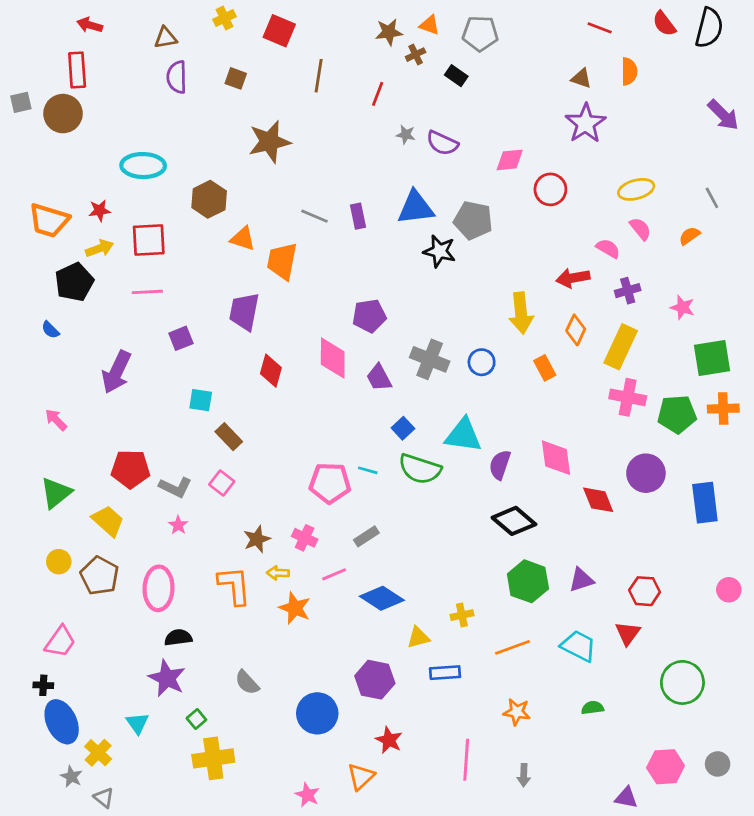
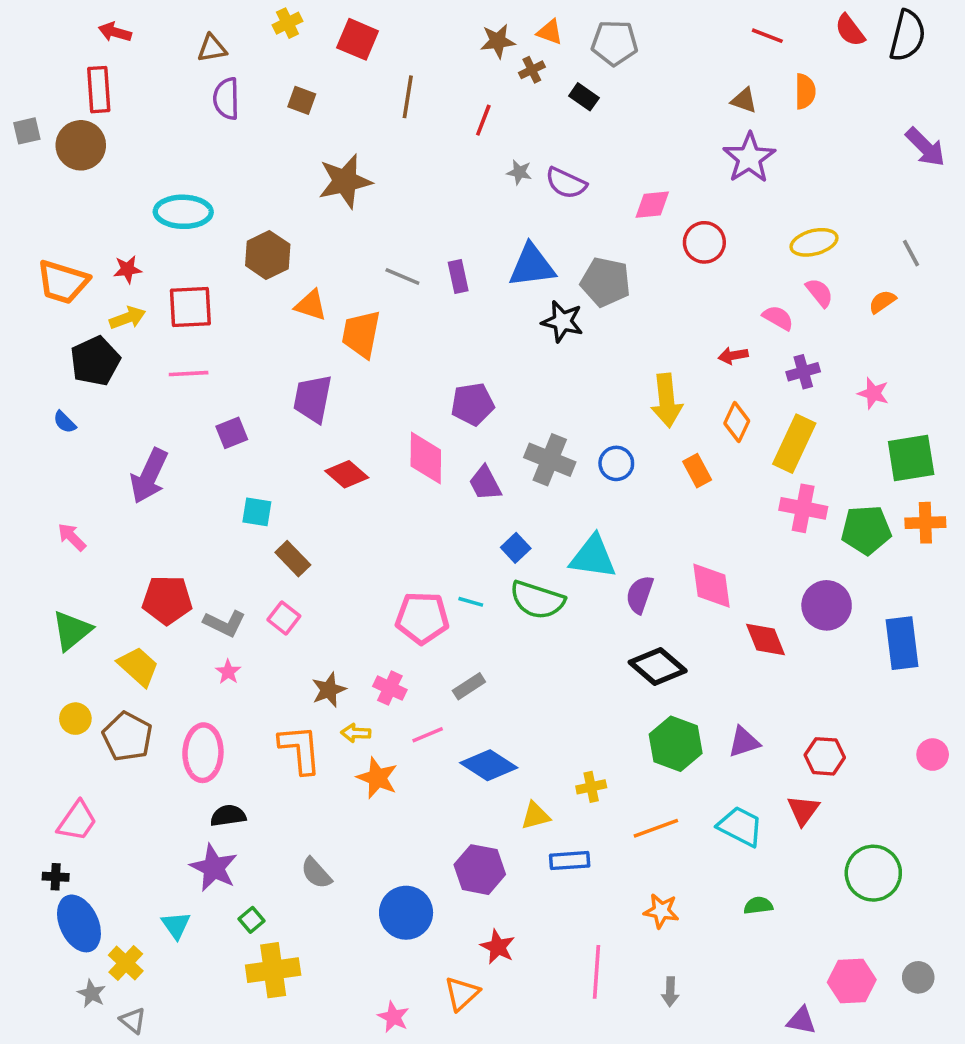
red arrow: (573, 278) -> (733, 356), size x0.7
red diamond: (271, 371) -> (347, 474), turned -64

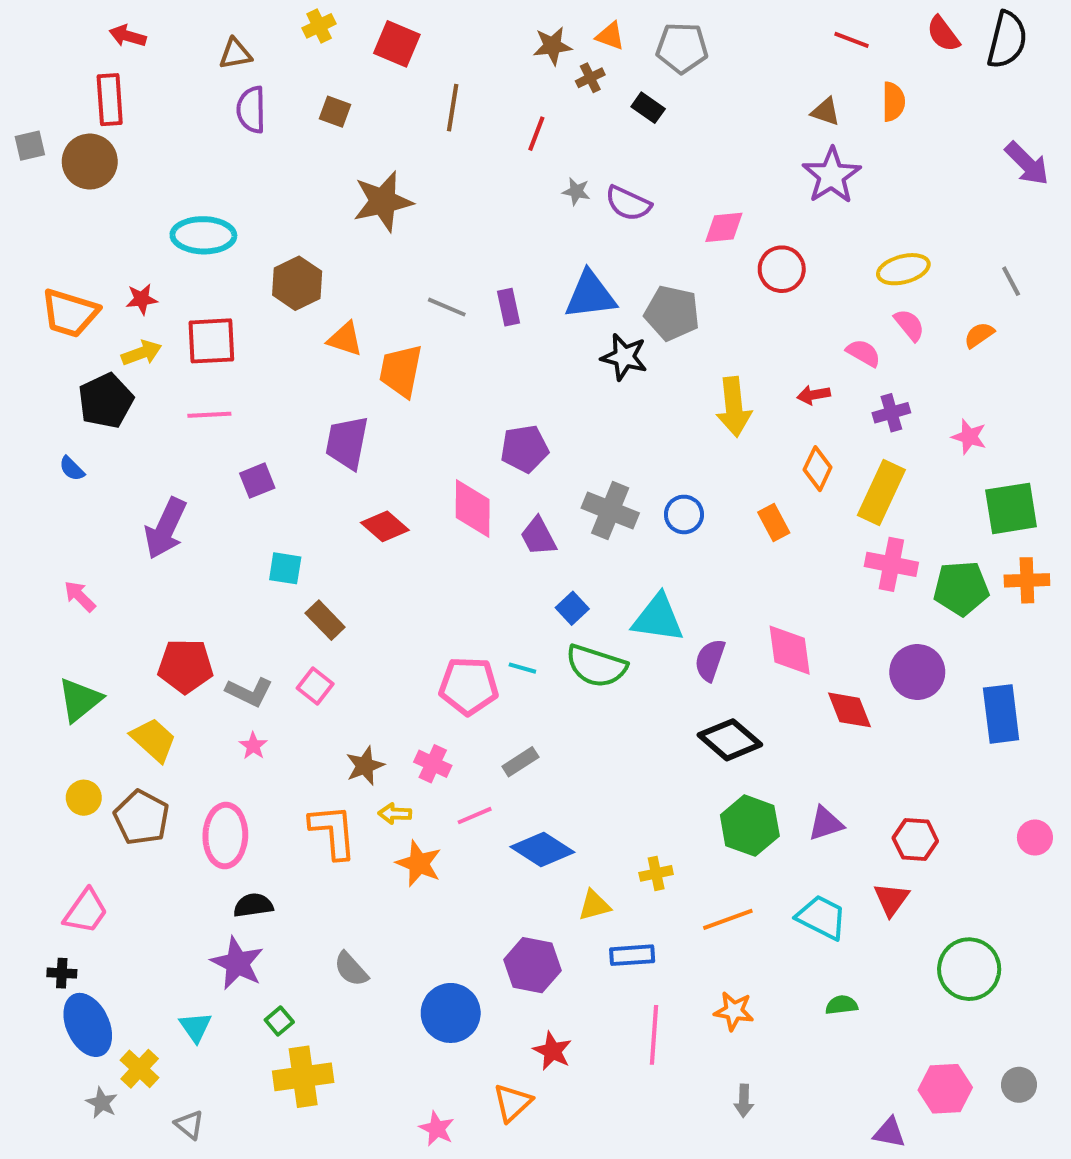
yellow arrow: (667, 400) -> (734, 407), moved
pink line: (597, 972) -> (654, 1035), moved
gray triangle: (133, 1020) -> (189, 1125), moved

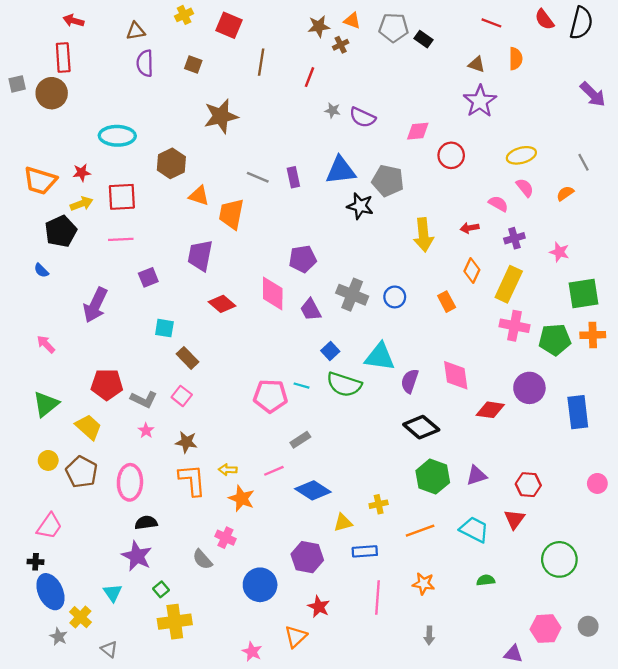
black rectangle: (648, 108) -> (424, 39), moved
red diamond: (849, 710) -> (490, 410), turned -60
pink cross: (433, 764) -> (225, 538), moved
brown star: (365, 766) -> (186, 442), moved, turned 30

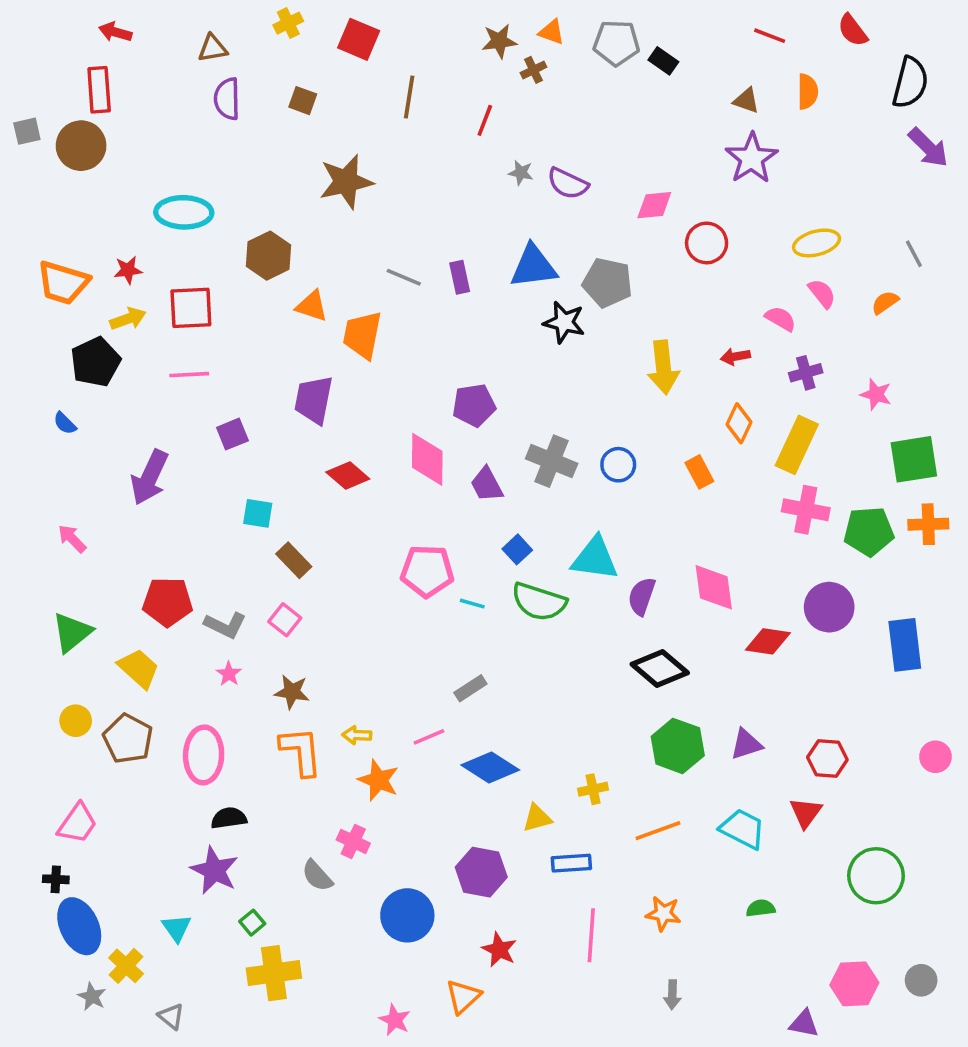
black semicircle: (581, 23) -> (910, 83), moved
pink pentagon: (270, 396) -> (427, 571), moved

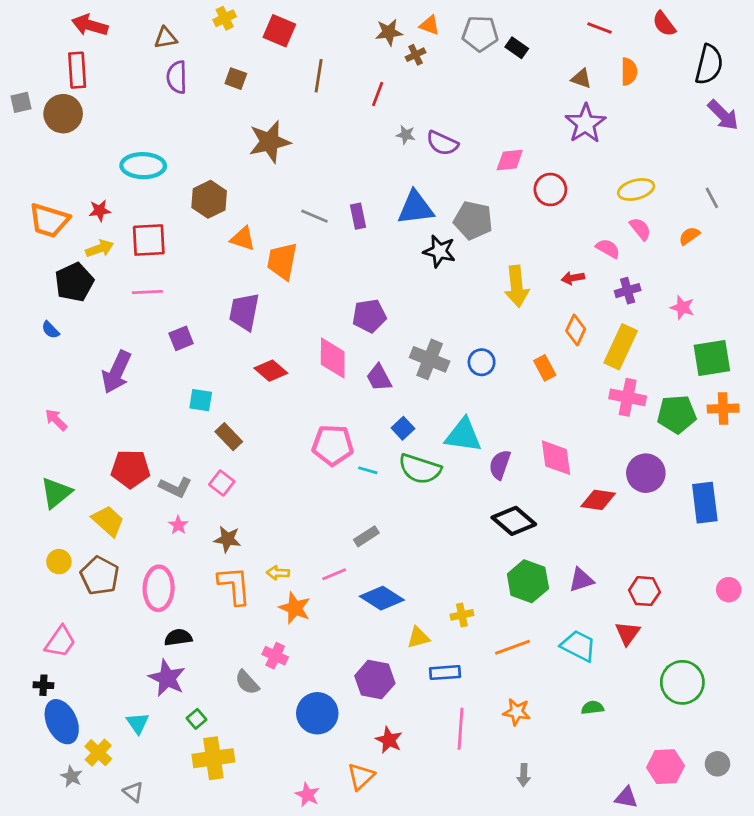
red arrow: (115, 32) -> (90, 25), size x1.4

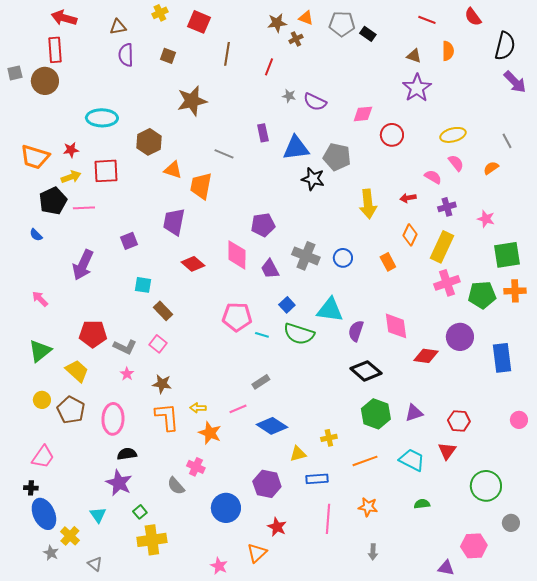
purple rectangle: (358, 216) -> (263, 133), moved
pink line: (147, 292) -> (84, 208), moved
pink cross: (628, 397) -> (447, 283), turned -30
gray circle: (717, 764) -> (511, 523), moved

